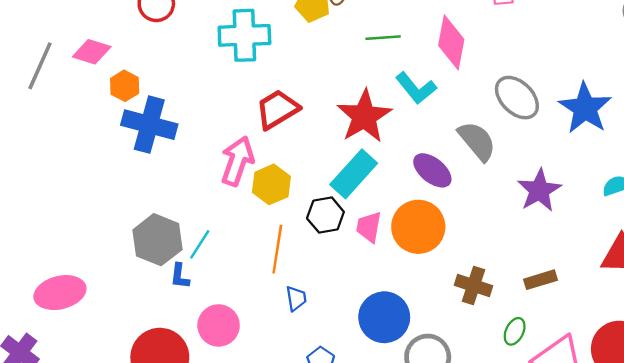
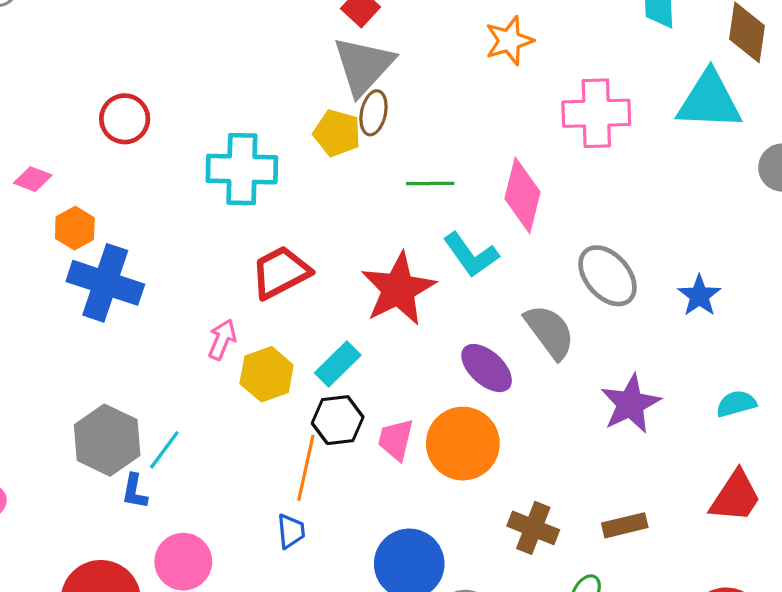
pink diamond: (92, 52) -> (33, 179), size x0.7
blue star: (585, 108) -> (699, 296), size x0.6
pink arrow: (237, 161) -> (222, 339), size x0.6
cyan rectangle: (354, 174) -> (338, 364), moved, size x0.7
orange line: (277, 249) -> (306, 468), moved

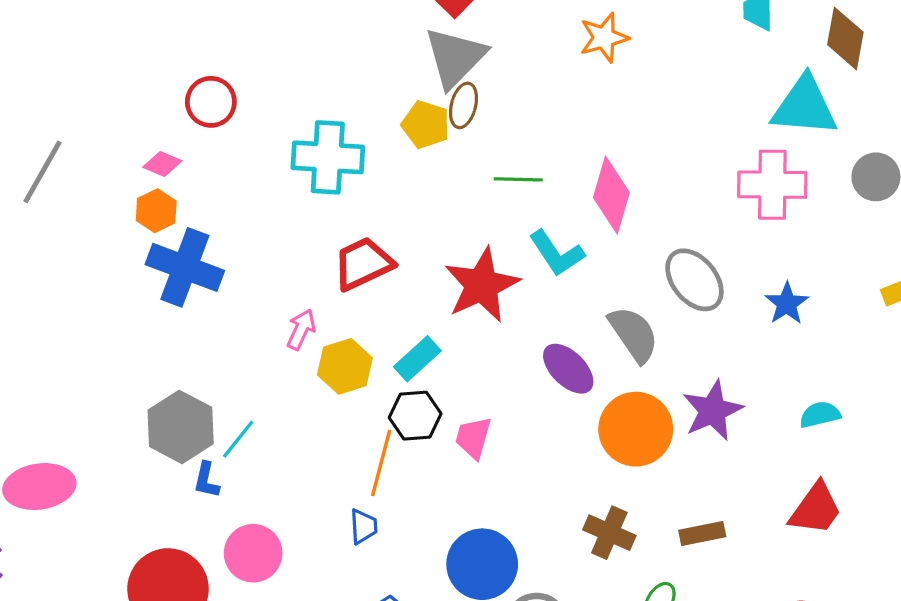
pink cross: (596, 113) -> (772, 185), moved
pink diamond: (33, 179) -> (162, 164), moved
orange circle: (463, 444) -> (636, 429), moved

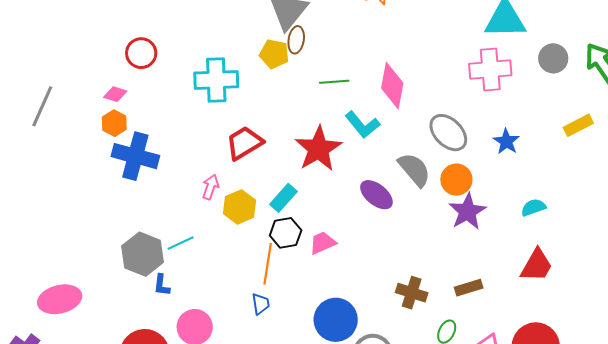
orange circle: (636, 429) -> (456, 180), moved, size x0.7
pink trapezoid: (473, 438) -> (323, 243), turned 56
cyan line: (238, 439) -> (181, 243), moved, turned 32

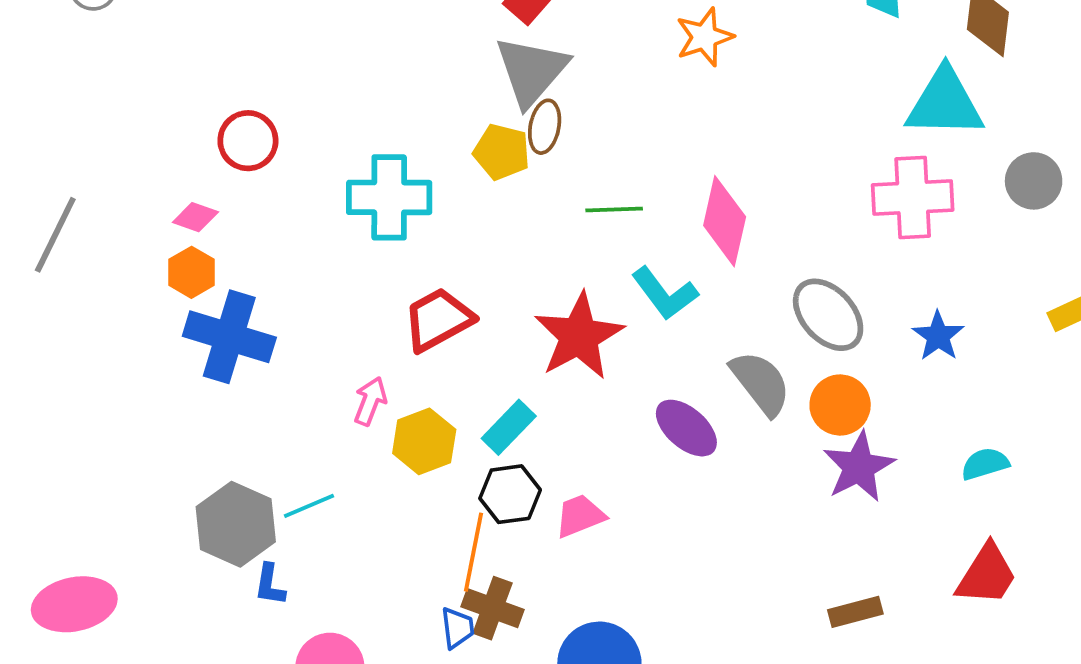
brown cross: (412, 293) -> (493, 608), moved

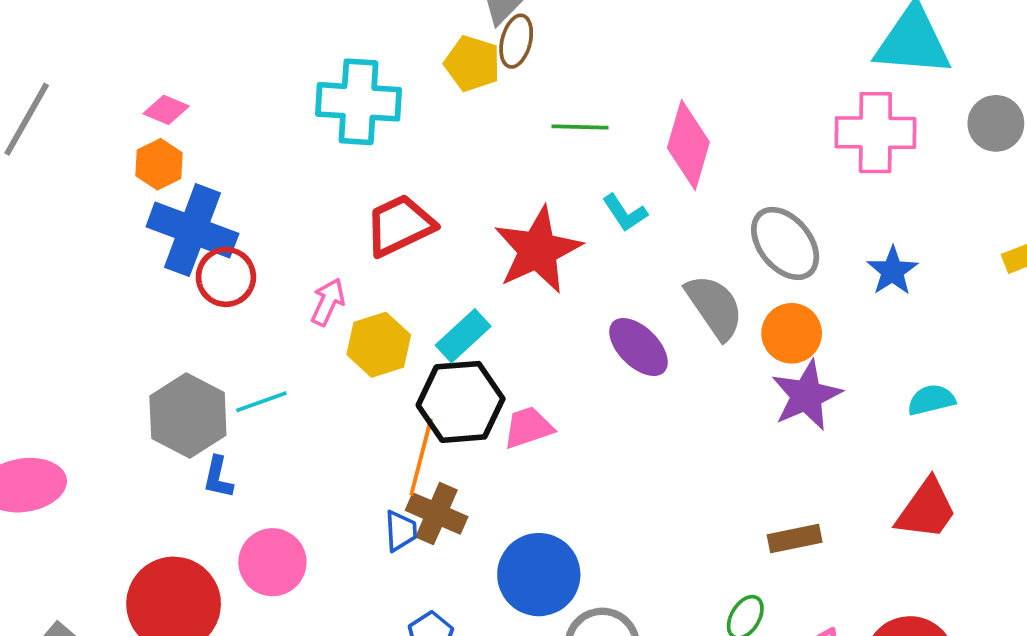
red circle: (248, 141) -> (226, 277), moved
cyan L-shape: (665, 293) -> (625, 213), size x0.7
black hexagon: (510, 494) -> (461, 402), size x1.4

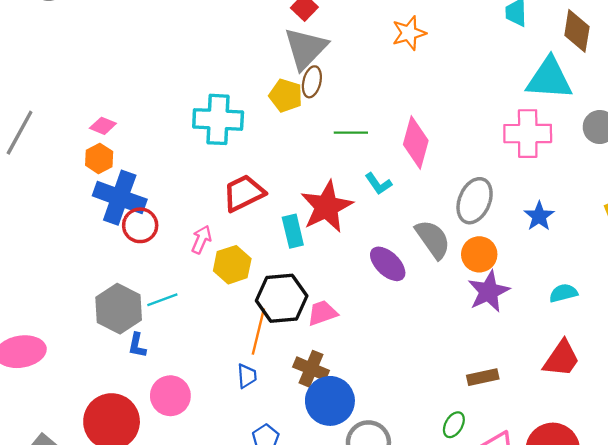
gray ellipse: (785, 243) -> (475, 201), turned 63
cyan rectangle: (463, 336) -> (293, 231), moved, turned -60
brown cross: (437, 513) -> (311, 369), moved

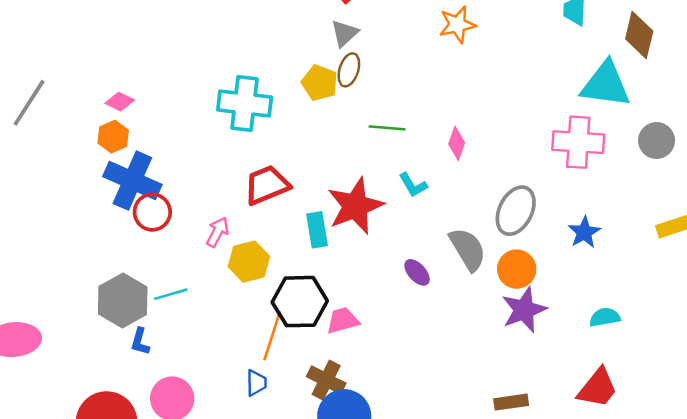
gray triangle: (306, 48) -> (345, 33), size x0.6
pink diamond: (416, 143) -> (457, 143), size x0.6
purple ellipse: (388, 264) -> (417, 272), size x0.7

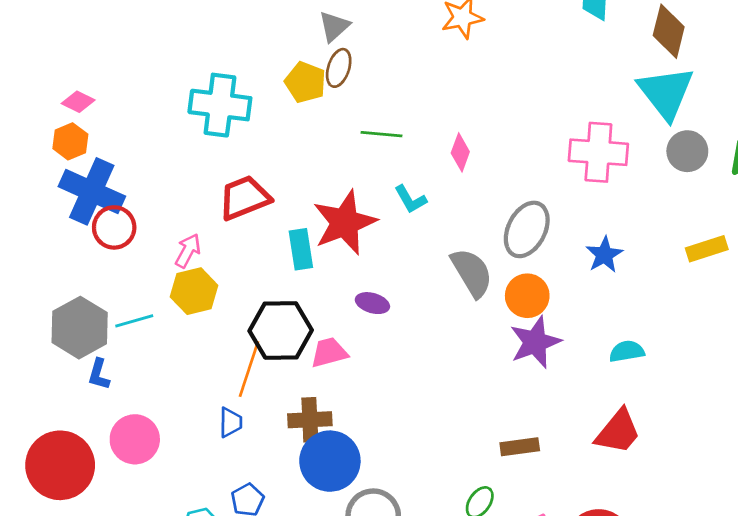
cyan triangle: (606, 84) -> (666, 93), moved, turned 44
yellow hexagon: (249, 262) -> (194, 291), moved
purple ellipse: (417, 272) -> (372, 303), moved, turned -32
brown cross: (326, 380) -> (310, 420), turned -30

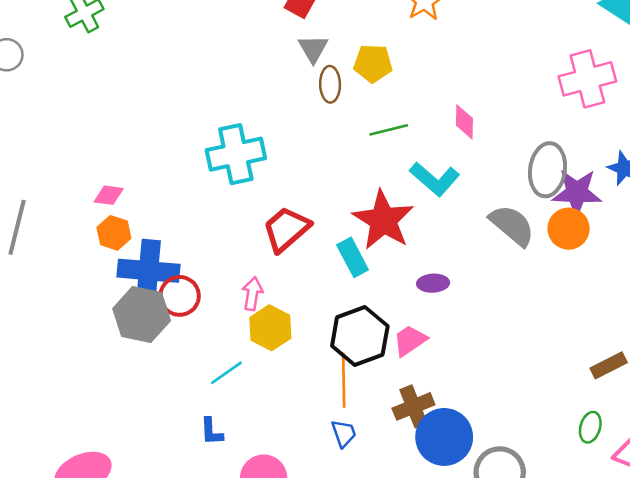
yellow pentagon: (305, 82) -> (373, 63), moved
cyan L-shape: (410, 199) -> (435, 179), size x1.5
gray hexagon: (80, 328) -> (142, 315), moved
purple star: (535, 342) -> (577, 193), moved, turned -30

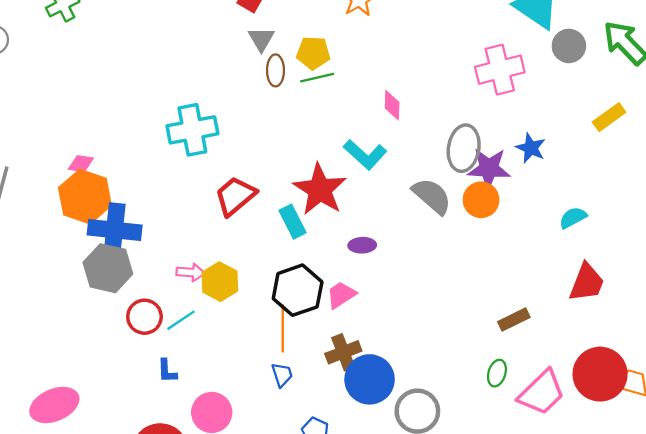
green line: (389, 130) -> (317, 78), moved
orange hexagon: (114, 233) -> (85, 197), size x1.8
pink arrow: (252, 294) -> (191, 272), moved, turned 84
red circle: (180, 296) -> (144, 317), moved

